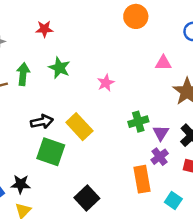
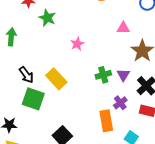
green star: (59, 68) -> (47, 18), moved
black arrow: (42, 122) -> (26, 75), turned 66
purple triangle: (161, 133) -> (123, 75), moved

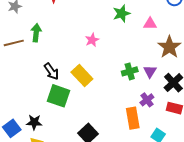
green star: (47, 18) -> (122, 13), moved, turned 30
pink star: (77, 44) -> (92, 40), moved

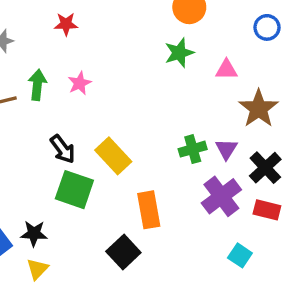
pink star: (92, 40) -> (80, 83), moved
purple cross: (147, 100) -> (221, 196), size x1.6
orange rectangle: (133, 118) -> (149, 210), moved

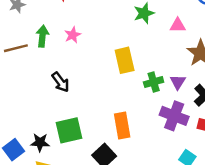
yellow rectangle: (113, 156) -> (125, 60), moved, turned 30
green square: (74, 190) -> (69, 130), moved, turned -32
purple cross: (221, 196) -> (174, 116), turned -32

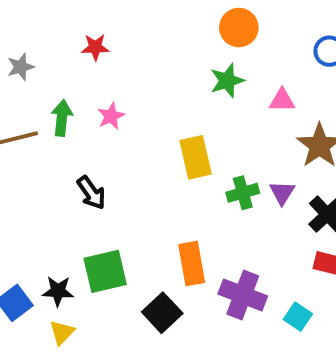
purple cross: (174, 116) -> (243, 295), moved

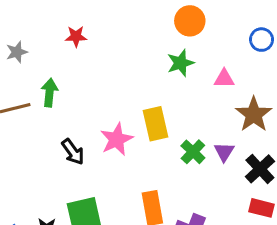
pink star: (111, 116) -> (117, 139), moved, size x1.5
green cross: (243, 193) -> (193, 152), turned -30

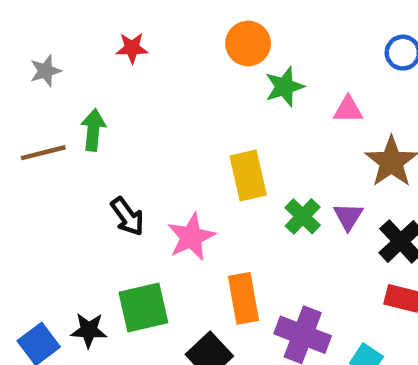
orange circle: (190, 21) -> (248, 43), moved
pink star: (117, 139) -> (191, 237), moved

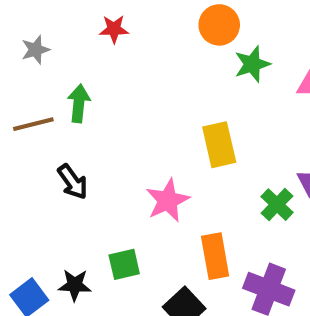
black arrow: (127, 216) -> (73, 182), moved
green cross: (303, 216) -> (277, 205), moved
green square: (143, 307) -> (124, 264), size x0.7

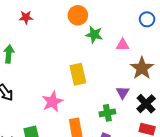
green star: (252, 64) -> (94, 35), turned 30
green cross: (277, 205) -> (107, 113), moved, turned 35

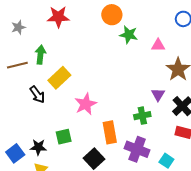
red star: (26, 17) -> (58, 17), size x1.5
yellow rectangle: (78, 74) -> (59, 78), moved, turned 60

